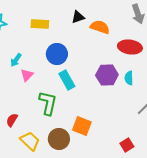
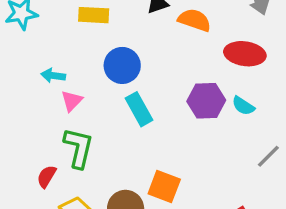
cyan arrow: (16, 60) -> (53, 76), turned 64
cyan semicircle: (129, 78) -> (243, 106), turned -56
green L-shape: (48, 103) -> (78, 148), moved

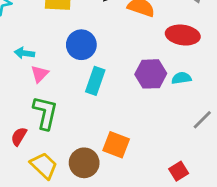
cyan semicircle: (243, 106) -> (181, 78), turned 138
cyan rectangle: (139, 109) -> (95, 81), turned 48

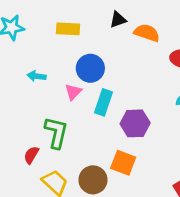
pink triangle: (40, 74) -> (73, 92), moved
purple hexagon: (151, 74) -> (135, 123), moved

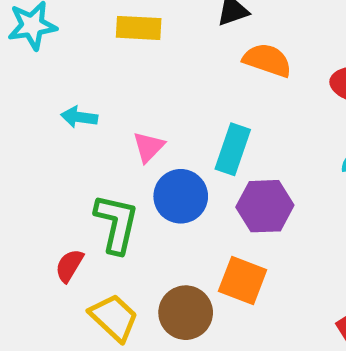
orange semicircle: (147, 33) -> (267, 60), moved
blue circle: (90, 68) -> (181, 196), moved
cyan rectangle: (103, 102) -> (233, 149), moved

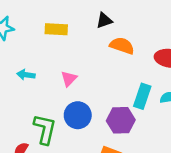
pink triangle: (149, 147) -> (69, 79), moved
cyan rectangle: (233, 149) -> (142, 96), moved

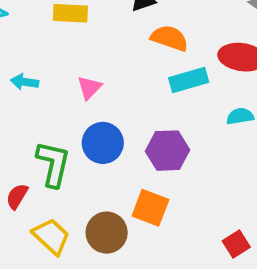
cyan rectangle: (142, 96) -> (189, 80), moved, turned 55

